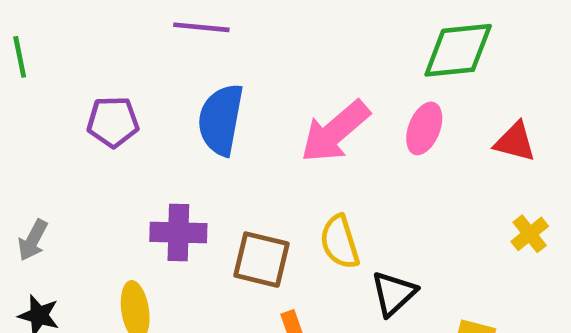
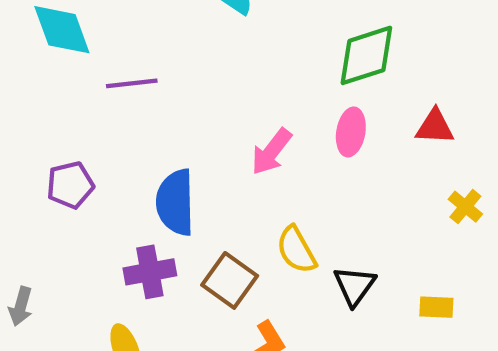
blue semicircle: (221, 120) -> (175, 202), moved
pink arrow: (335, 132) -> (271, 152), size x0.7
brown square: (262, 260) -> (230, 280), turned 34

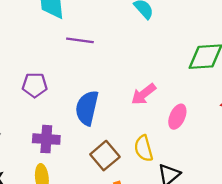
pink ellipse: (351, 132) -> (177, 117), moved
purple cross: (150, 272) -> (46, 139), moved

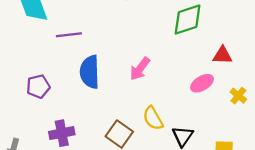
blue semicircle: (87, 108) -> (90, 72), moved
pink ellipse: (177, 117) -> (202, 83), moved, turned 50

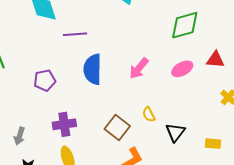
pink ellipse: (202, 83) -> (182, 69), moved
yellow semicircle: (153, 118) -> (149, 114), size x0.7

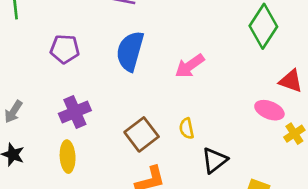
green diamond: (185, 25) -> (263, 26), turned -56
pink ellipse: (182, 69) -> (269, 110), moved, turned 35
purple cross: (64, 124) -> (75, 112), turned -30

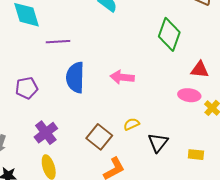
pink arrow: (190, 66) -> (122, 77), turned 55
yellow semicircle: (187, 128) -> (131, 124), turned 91

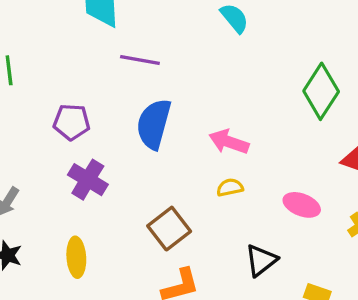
pink ellipse: (189, 95) -> (302, 205), moved
yellow semicircle: (131, 124) -> (230, 187), moved
purple cross: (46, 133) -> (88, 180), moved, turned -35

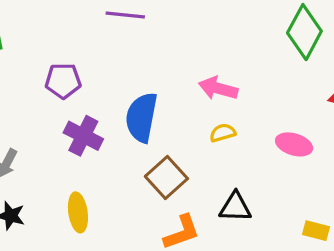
blue semicircle: (154, 124) -> (142, 117), moved
black triangle: (261, 260) -> (235, 207), moved, turned 44

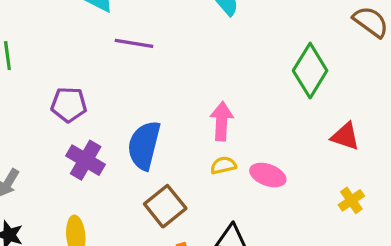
pink arrow: (218, 88) -> (222, 121), turned 75
pink ellipse: (294, 144) -> (268, 175), moved

